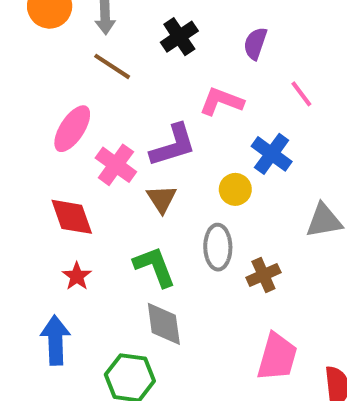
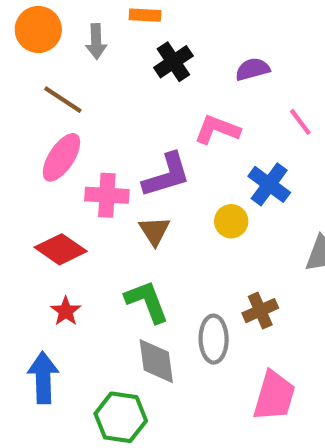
purple semicircle: (255, 43) -> (253, 69), turned 56
brown line: (112, 66) -> (63, 100), moved
pink cross: (116, 165) -> (107, 195), turned -33
red diamond: (72, 217) -> (61, 249), turned -36
gray ellipse: (218, 247) -> (214, 339), moved

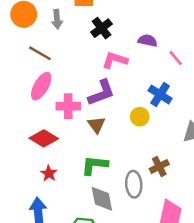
purple semicircle: (253, 69) -> (148, 41), moved, turned 30
pink L-shape: (217, 130) -> (115, 60), moved
green L-shape: (147, 301) -> (95, 165), turned -60

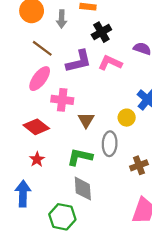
purple L-shape: (101, 93) -> (79, 61), moved
gray ellipse: (134, 184) -> (110, 144), moved

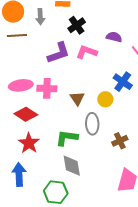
brown line: (42, 48) -> (17, 35), moved, turned -36
pink ellipse: (40, 79) -> (21, 85), moved, turned 50
brown triangle: (86, 120) -> (77, 98), moved
red star: (37, 159) -> (29, 143), size x1.5

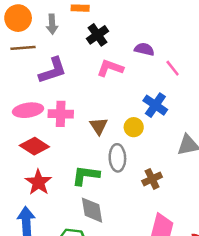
purple L-shape: (59, 53) -> (53, 70), moved

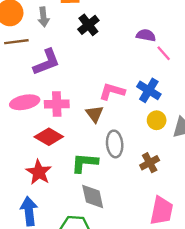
purple semicircle: (144, 49) -> (146, 35), moved
pink L-shape: (110, 68) -> (112, 91), moved
yellow circle: (134, 127) -> (157, 120), moved
red diamond: (34, 146) -> (49, 137), moved

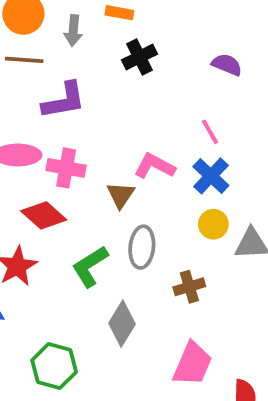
purple semicircle: (146, 35) -> (227, 65), moved
pink line: (164, 53) -> (210, 132), moved
green L-shape: (85, 163) -> (90, 266), turned -48
gray diamond: (93, 196) -> (122, 324), moved, turned 32

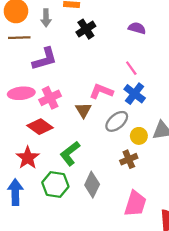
pink cross: (66, 168) -> (50, 98), turned -30
yellow circle: (213, 224) -> (139, 136), moved
gray ellipse: (142, 247) -> (117, 121), moved, turned 50
green hexagon: (54, 366) -> (55, 184), moved

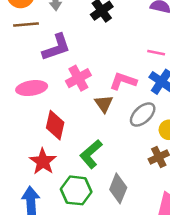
pink line: (131, 68) -> (156, 53), turned -40
pink cross: (50, 98) -> (78, 78), moved
red diamond: (40, 127) -> (55, 125), turned 70

